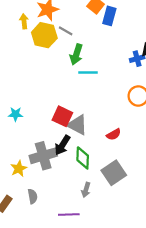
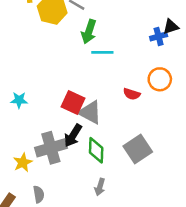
red semicircle: (114, 134) -> (132, 94), moved, turned 48
gray square: (114, 173) -> (138, 149), moved

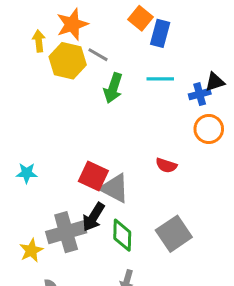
cyan line: (102, 52) -> (160, 79), moved
orange circle: (160, 79) -> (209, 129), moved

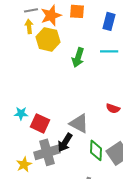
orange square: (140, 18) -> (77, 11), moved, turned -35
gray line: (98, 55) -> (31, 10), moved, turned -40
red square: (93, 176) -> (40, 123), moved
green diamond: (122, 235) -> (96, 150), moved

